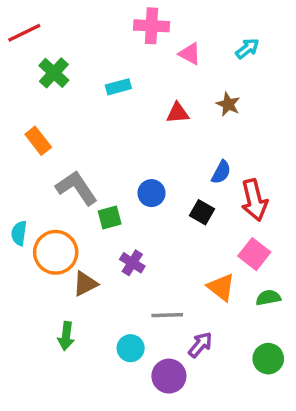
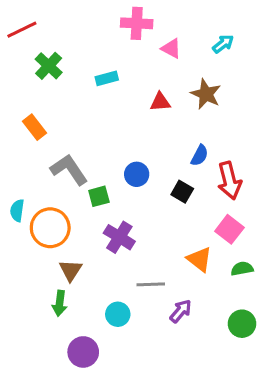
brown star: (228, 104) -> (206, 94), size x1.4
purple cross: (132, 263) -> (119, 237), size x1.4
brown triangle: (85, 284) -> (71, 270), moved, turned -30
purple circle: (169, 376) -> (83, 352), moved

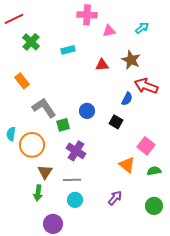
pink triangle: (171, 49) -> (109, 31), turned -40
red arrow: (229, 181) -> (146, 86), moved, turned 125
gray line: (151, 284) -> (72, 180), moved

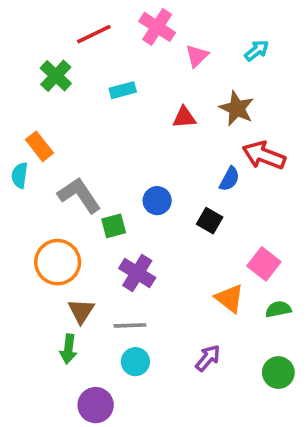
pink cross: (87, 15) -> (157, 27), turned 30
red line: (14, 19) -> (94, 34), moved
pink triangle: (109, 31) -> (197, 56), turned -32
cyan semicircle: (11, 134) -> (20, 175), moved

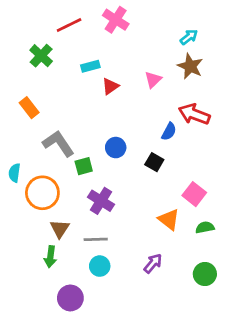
pink triangle: (197, 56) -> (153, 80), moved
brown star: (237, 108) -> (190, 66), moved
red triangle: (184, 117) -> (110, 86), moved, turned -30
cyan semicircle: (20, 175) -> (14, 173), moved

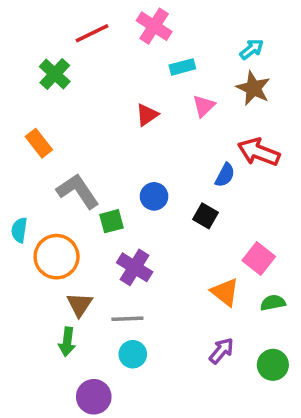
cyan rectangle: (90, 66) -> (182, 67), moved
purple arrow: (153, 263) -> (221, 351), moved

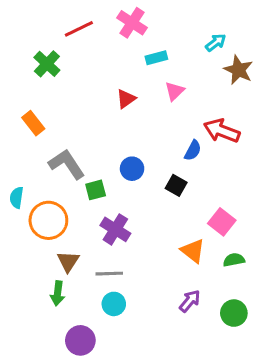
brown star: (253, 88) -> (238, 70), moved

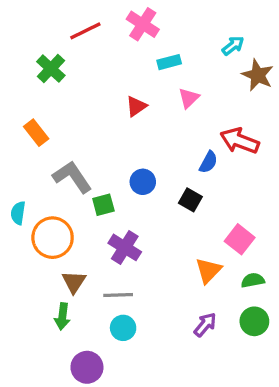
orange triangle: (193, 251) -> (208, 270), turned 36
green circle: (234, 313) -> (254, 321), moved

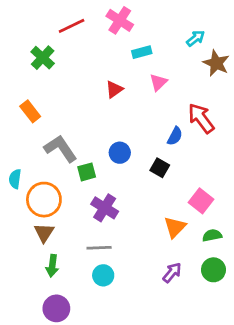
red arrow: (240, 141) -> (201, 118), turned 32
brown triangle: (74, 282) -> (44, 233), moved
purple circle: (87, 367) -> (56, 308), moved

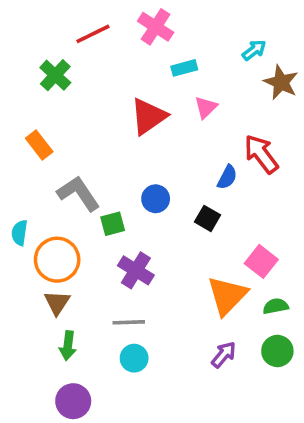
red triangle: (114, 89) -> (148, 116), size x1.6
orange triangle: (175, 227) -> (227, 295), size x1.4

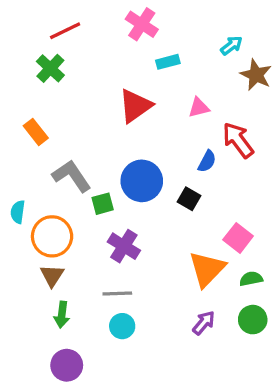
red line: (93, 34) -> (65, 31), moved
pink triangle: (206, 107) -> (199, 107), moved, turned 30
blue circle: (156, 199) -> (142, 181), size x1.6

